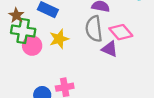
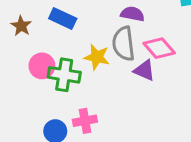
green cross: (23, 31) -> (64, 75), moved
yellow star: (59, 39) -> (97, 57), moved, turned 30

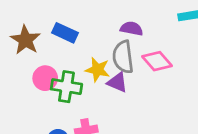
brown star: (21, 26) -> (25, 40), size x1.5
purple triangle: (144, 70) -> (117, 82), moved

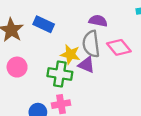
pink circle: (45, 78) -> (17, 67), moved
green cross: (66, 87) -> (60, 74), moved

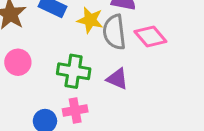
yellow star: (70, 54) -> (90, 20), moved
purple triangle: (86, 65) -> (117, 79), moved

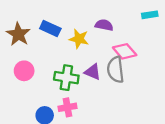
gray semicircle: (114, 32) -> (115, 70), moved
purple triangle: (117, 79) -> (93, 72), moved

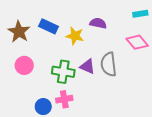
pink diamond: (125, 51) -> (137, 42), moved

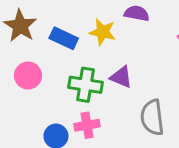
blue rectangle: (48, 26) -> (64, 38), moved
gray semicircle: (109, 64) -> (152, 117), moved

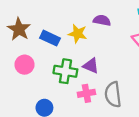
pink cross: (87, 125) -> (86, 93), moved

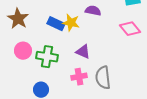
blue rectangle: (50, 38) -> (56, 24), moved
green cross: (65, 71) -> (47, 57), moved

